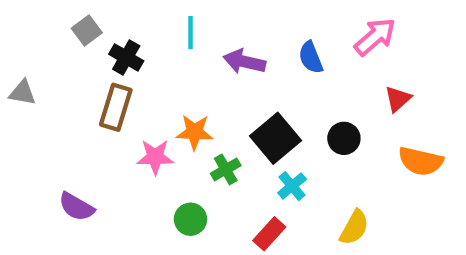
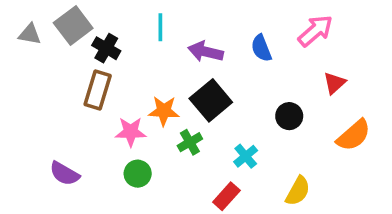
gray square: (87, 31) -> (73, 26), size x1.5
gray triangle: (23, 93) -> (30, 34), moved
black square: (275, 138) -> (211, 100), moved
orange semicircle: (421, 161) -> (354, 135), turned -54
green circle: (190, 219) -> (138, 174), moved

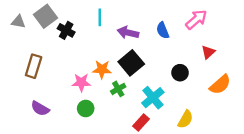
brown rectangle: (98, 90) -> (34, 66), moved
cyan cross: (246, 156) -> (153, 98), size x1.5

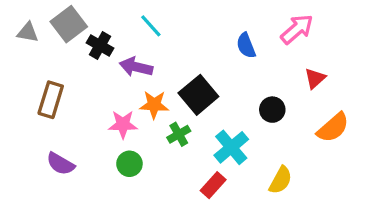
cyan line: (100, 17) -> (151, 26), turned -42
purple arrow: (128, 33) -> (136, 67), moved

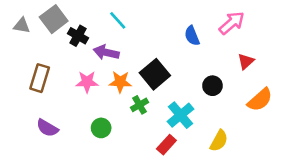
pink star: (123, 124) -> (87, 82), moved

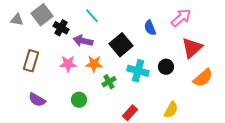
red triangle: (246, 61) -> (192, 48), size x1.6
black square: (155, 74) -> (121, 45), moved
cyan cross: (180, 115) -> (138, 71), moved, turned -35

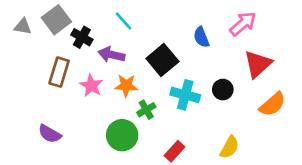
brown rectangle: (31, 61) -> (59, 72), moved
pink star: (68, 64) -> (91, 85), turned 30
green circle: (79, 100) -> (122, 135), moved, size x1.5

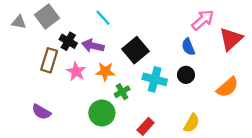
black cross: (82, 37) -> (68, 41), moved
blue semicircle: (201, 37) -> (188, 47), moved
red triangle: (258, 64) -> (231, 39), moved

